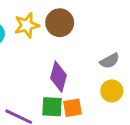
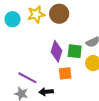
green square: (52, 107) -> (75, 51), moved

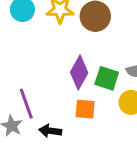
purple line: (27, 78) -> (26, 104), turned 30

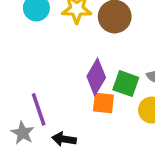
orange square: (85, 109) -> (103, 103), moved

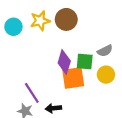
orange square: (103, 103) -> (73, 78), size x1.5

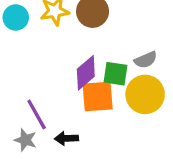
purple diamond: (64, 62) -> (86, 73), turned 30
yellow circle: (106, 75) -> (145, 94), size x1.5

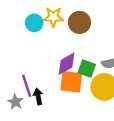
cyan circle: (16, 17) -> (34, 23), moved
black arrow: (66, 138) -> (38, 96), moved, turned 70

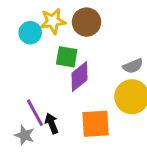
green square: (87, 69) -> (67, 57), moved
orange square: (71, 82) -> (95, 124), moved

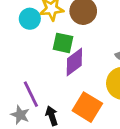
black arrow: (52, 123) -> (52, 116), moved
orange square: (95, 124) -> (87, 107), turned 32

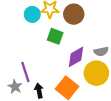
purple diamond: (74, 62) -> (76, 57), moved

